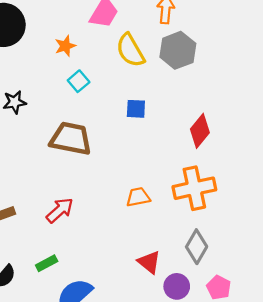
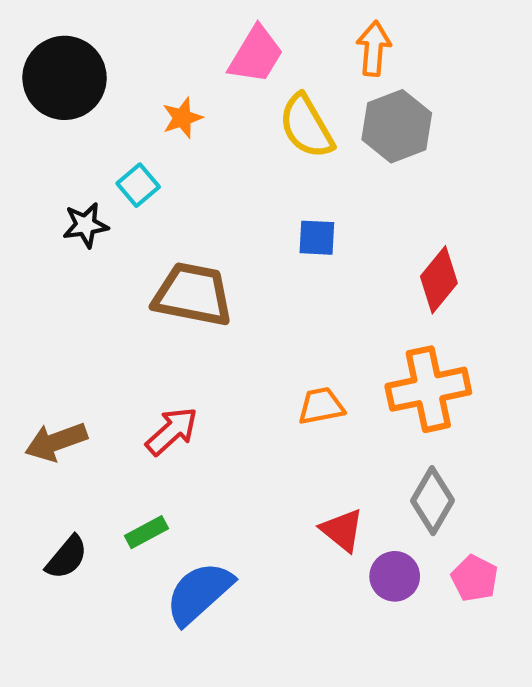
cyan square: (79, 81) -> (138, 185), moved

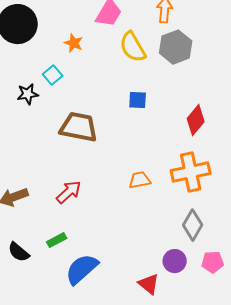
orange star: (182, 118) -> (74, 43), turned -30
red triangle: (342, 530) -> (149, 284), moved
black semicircle: (67, 557) -> (19, 252), turned 90
pink pentagon: (475, 578) -> (213, 262), turned -30

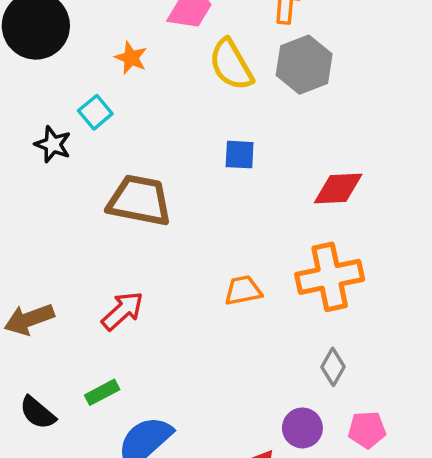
black star: (28, 94) -> (53, 144), turned 30
red diamond: (196, 120) -> (338, 189), turned 48
gray diamond: (193, 225) -> (333, 367), size x0.7

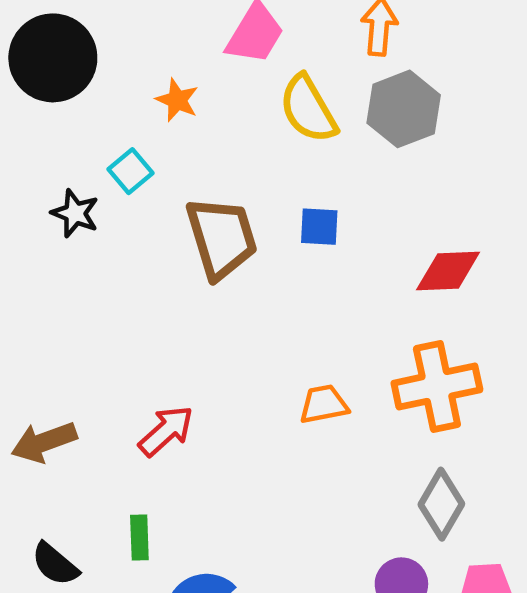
brown trapezoid: (139, 200) -> (222, 238), moved, turned 62
gray diamond: (333, 367) -> (441, 504), size x1.4
green rectangle: (102, 392) -> (139, 537), turned -64

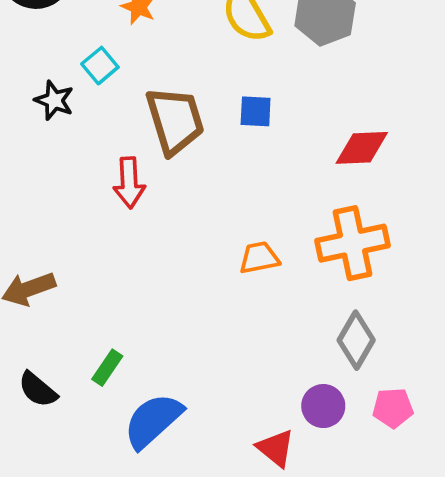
red arrow: (166, 431) -> (129, 183), moved, turned 129
green rectangle: (139, 537) -> (107, 368), turned 36

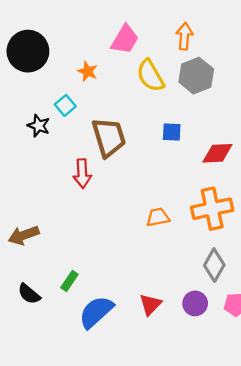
blue square: (256, 111) -> (172, 132), moved
red triangle: (276, 448) -> (150, 305), moved, turned 35

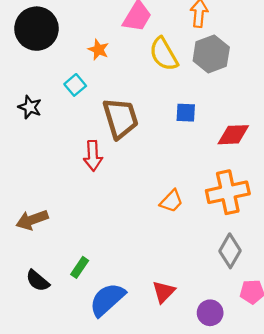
black star: (39, 126) -> (30, 107), moved
orange trapezoid: (158, 217) -> (171, 201), turned 145
purple circle: (195, 303) -> (210, 313), moved

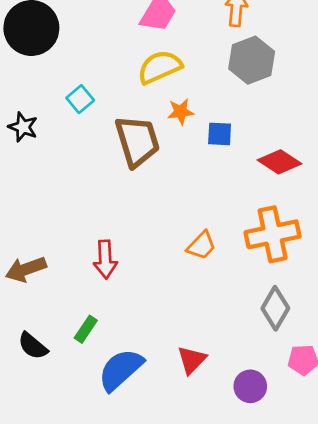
orange star: (98, 50) -> (181, 112), moved, turned -30
yellow semicircle: (164, 54) -> (160, 67), moved, turned 96
red diamond: (233, 135) -> (280, 162), turned 36
red arrow: (93, 156) -> (105, 259), moved

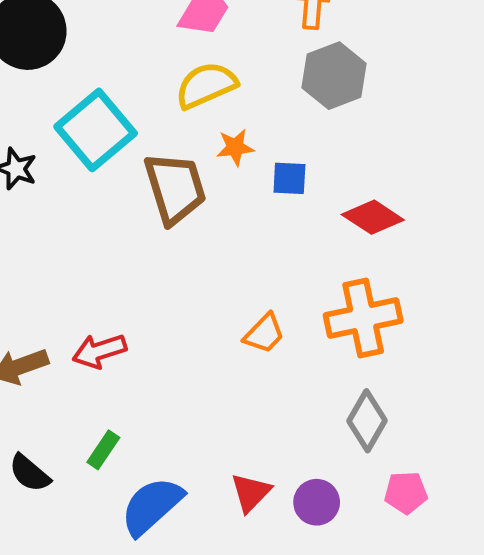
cyan square: (80, 99) -> (96, 130), size x2.0
red arrow: (105, 259) -> (99, 351), moved, turned 75
purple circle: (250, 386) -> (317, 502), moved

